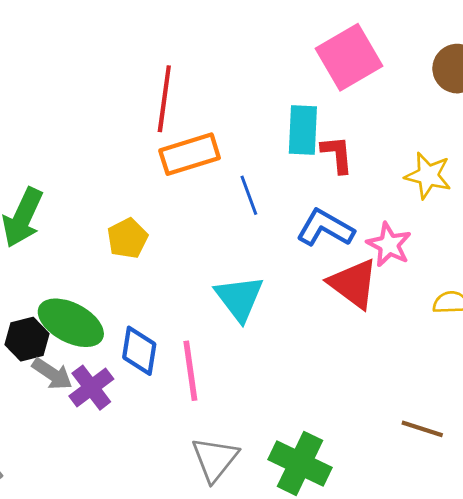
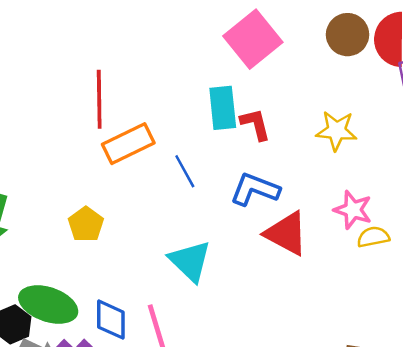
pink star: (389, 245) -> (353, 210), moved

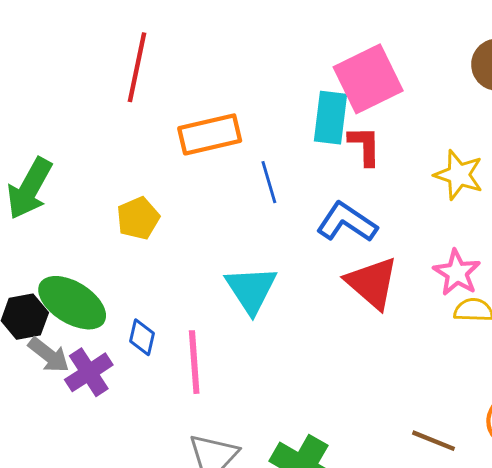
pink square: (253, 39) -> (368, 79), moved
red line: (99, 99) -> (137, 67), moved
blue diamond: (111, 320) -> (142, 337), size x0.7

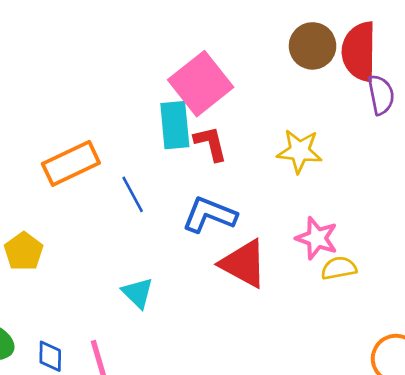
cyan triangle: (251, 289) -> (138, 293), size x0.7

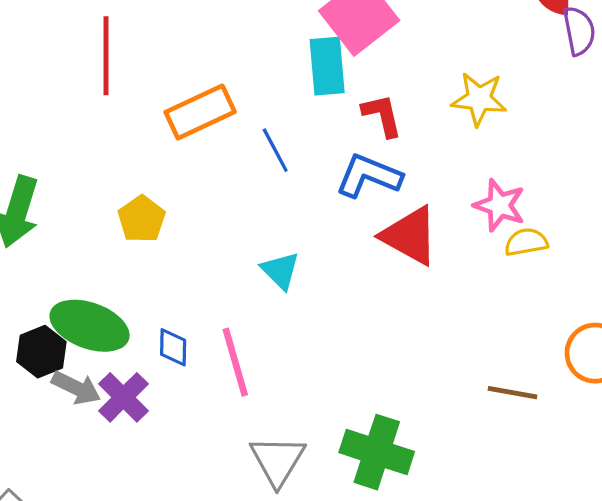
red L-shape: (211, 143) -> (382, 115), moved

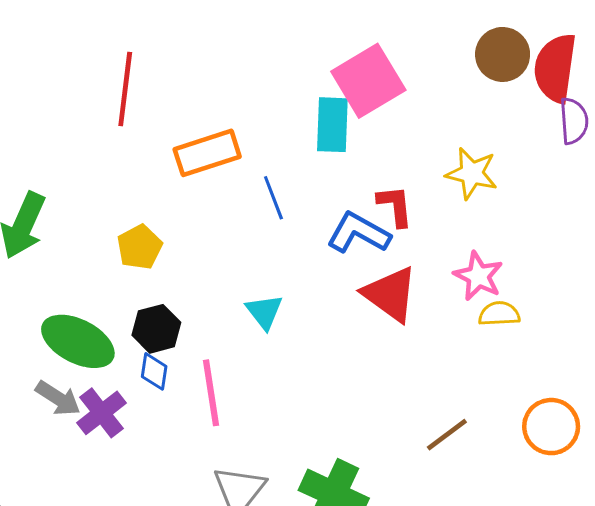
red L-shape: (382, 115) -> (395, 206), moved
black hexagon: (41, 352) -> (156, 329), moved
brown line: (513, 393) -> (447, 435), moved, turned -54

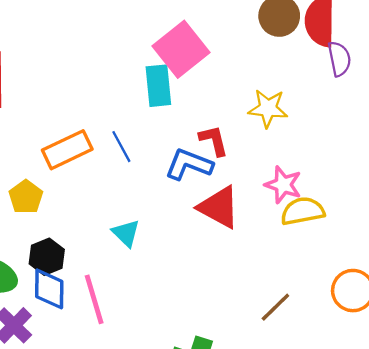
orange rectangle: (207, 153) -> (67, 150), moved
yellow semicircle: (499, 314) -> (303, 211), size x1.4
blue diamond: (154, 371) -> (49, 289), size x1.5

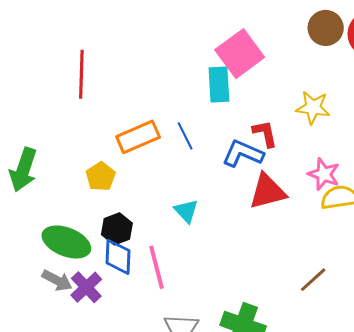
red triangle: (219, 207) -> (267, 192), turned -45

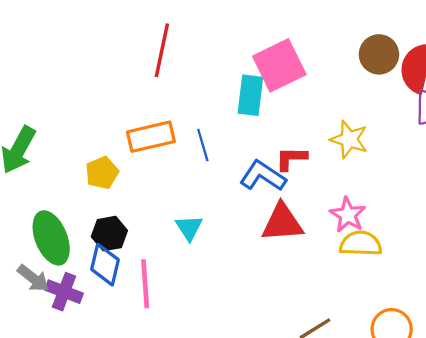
red line: (81, 74) -> (162, 50), moved
red L-shape: (265, 134) -> (291, 158), turned -88
green ellipse: (66, 242) -> (51, 238), turned 36
purple cross: (86, 287) -> (64, 292), turned -36

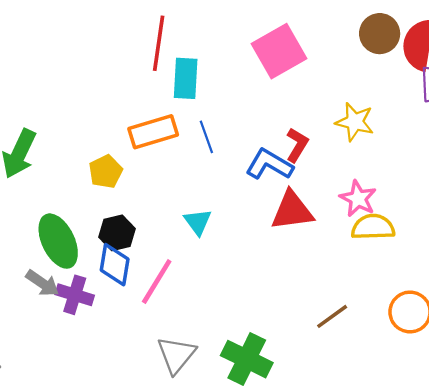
cyan rectangle: (250, 95) -> (186, 78), moved
red L-shape: (291, 158) -> (297, 145), turned 124
pink line: (145, 284) -> (157, 282), turned 39

